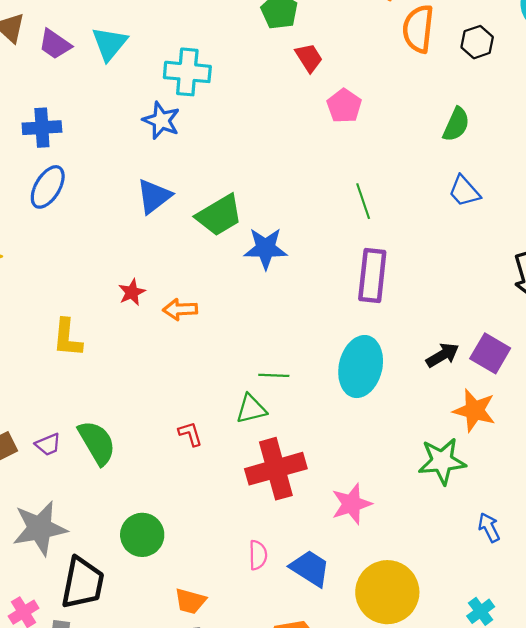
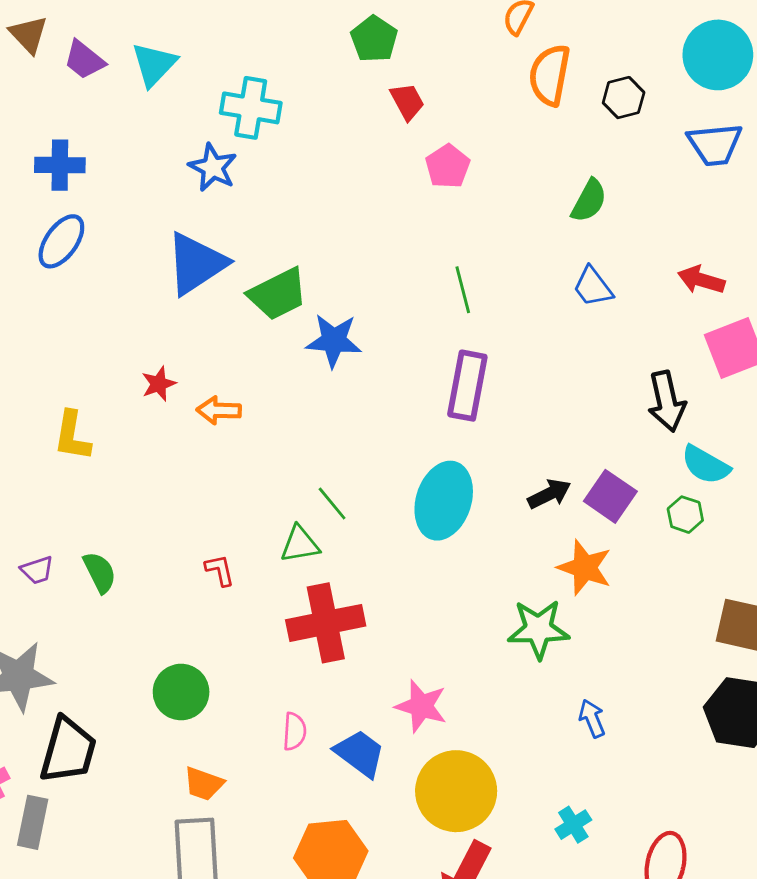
blue triangle: (154, 196) -> (196, 264), size x1.4
green line: (274, 375) -> (332, 504), turned 44
green semicircle: (97, 443) -> (100, 572), size x0.7
pink star: (352, 504) -> (421, 706), moved, turned 30
green circle: (142, 535) -> (181, 692), moved

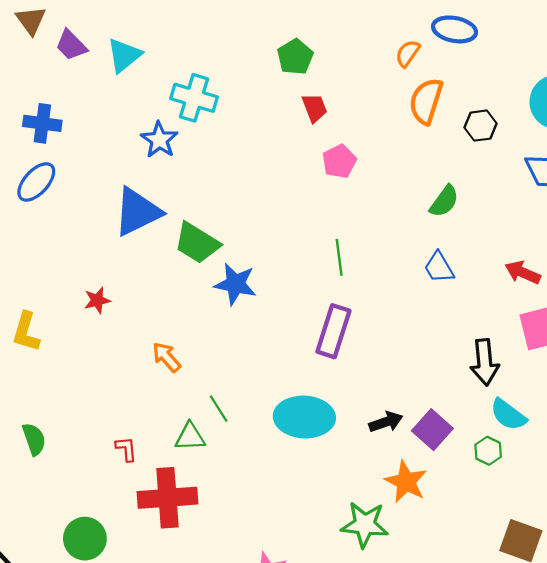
green trapezoid: (278, 294) -> (197, 243), turned 51
orange arrow: (219, 410) -> (167, 357), moved, turned 40
cyan ellipse: (444, 501) -> (304, 417), turned 68
red cross: (326, 623) -> (168, 498), moved

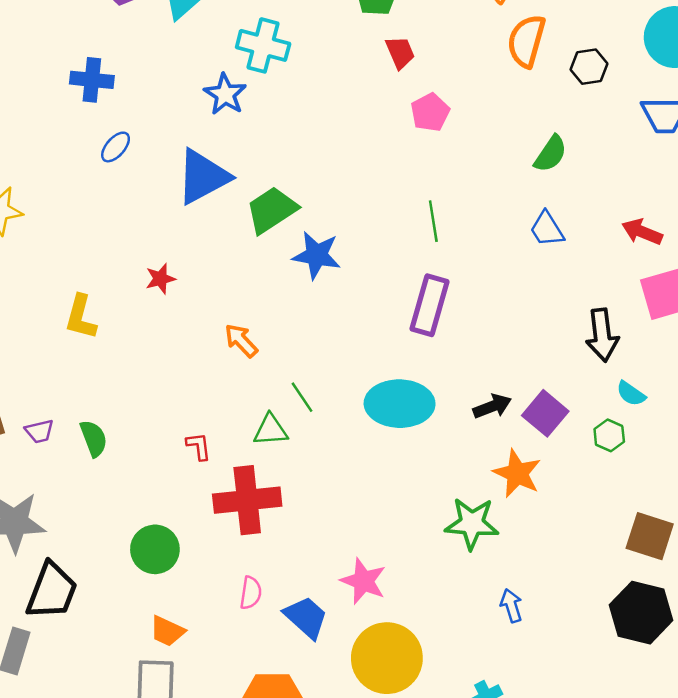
blue ellipse: (36, 182) -> (116, 147), moved, size x0.7
green trapezoid: (197, 243) -> (272, 210), turned 117
cyan semicircle: (508, 415) -> (631, 394), size x0.7

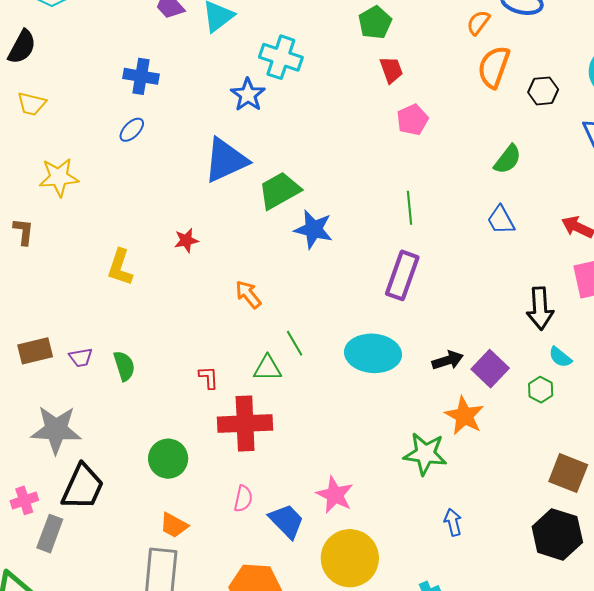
blue ellipse: (116, 147) -> (132, 130), moved

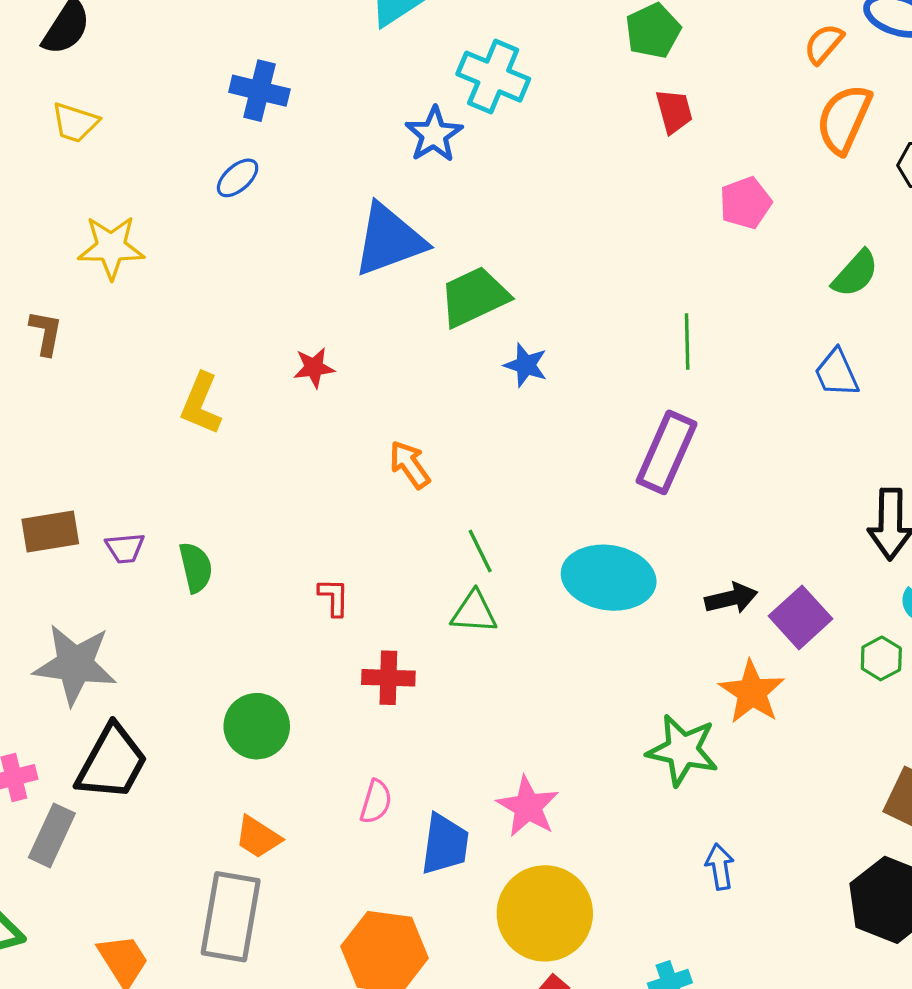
pink pentagon: (412, 120) -> (745, 203), moved
blue star: (314, 229) -> (526, 365), size x0.7
green triangle: (267, 368) -> (474, 612), moved
red cross: (245, 424) -> (388, 678), size x0.6
blue trapezoid: (287, 521) -> (445, 844), turned 48

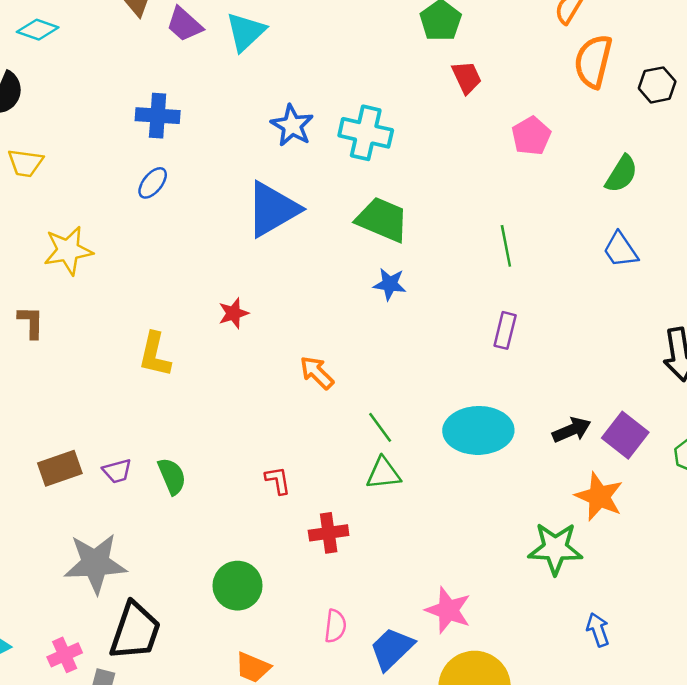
cyan cross: (493, 77) -> (366, 133), moved
green trapezoid: (474, 297) -> (382, 220), moved, turned 58
purple rectangle: (667, 452) -> (505, 330), size x0.6
blue trapezoid: (445, 844) -> (392, 649), turned -132

